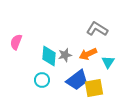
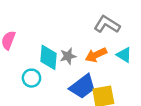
cyan triangle: (108, 62) -> (124, 55), moved, turned -32
cyan circle: (42, 80) -> (31, 78), moved

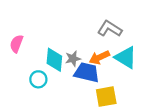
cyan triangle: (124, 55) -> (126, 57), size x1.5
blue trapezoid: (83, 87) -> (87, 72), moved, turned -130

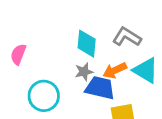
cyan diamond: (54, 60) -> (87, 44), moved
cyan circle: (38, 79) -> (44, 96), size x1.5

